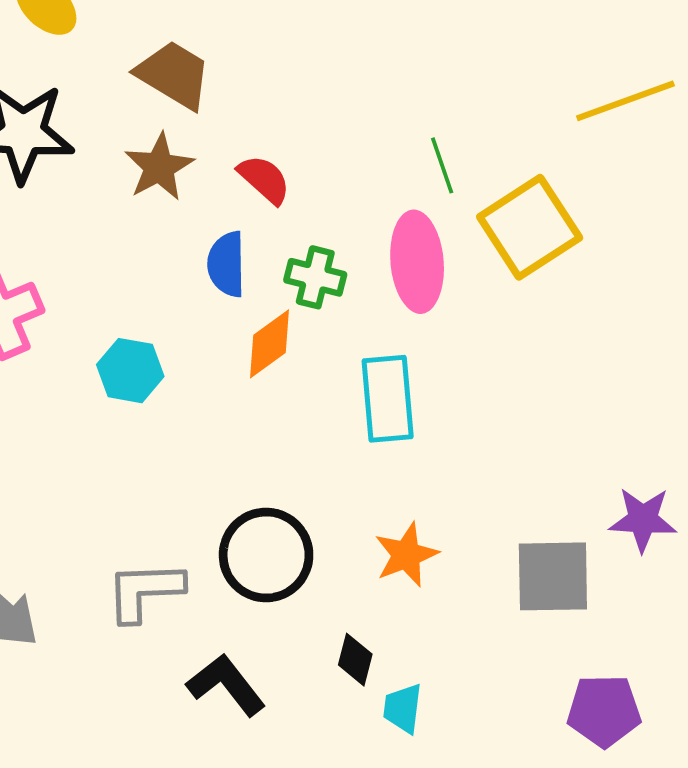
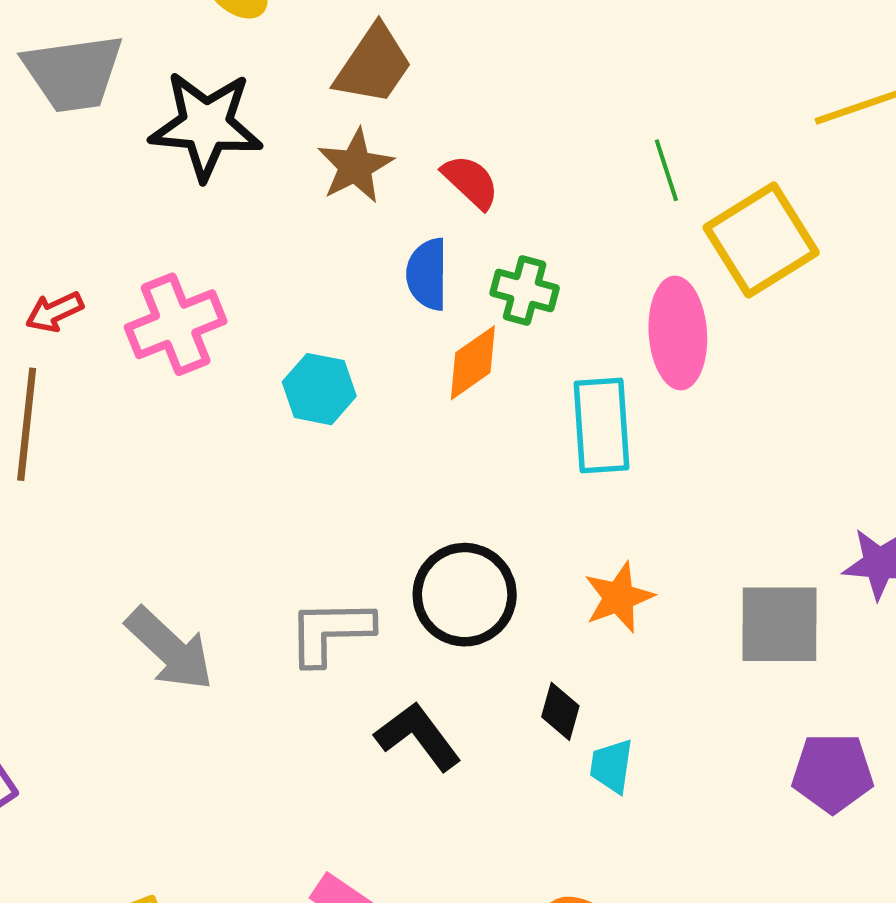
brown trapezoid: (174, 75) -> (373, 65), turned 92
pink ellipse: (417, 262) -> (678, 333), moved

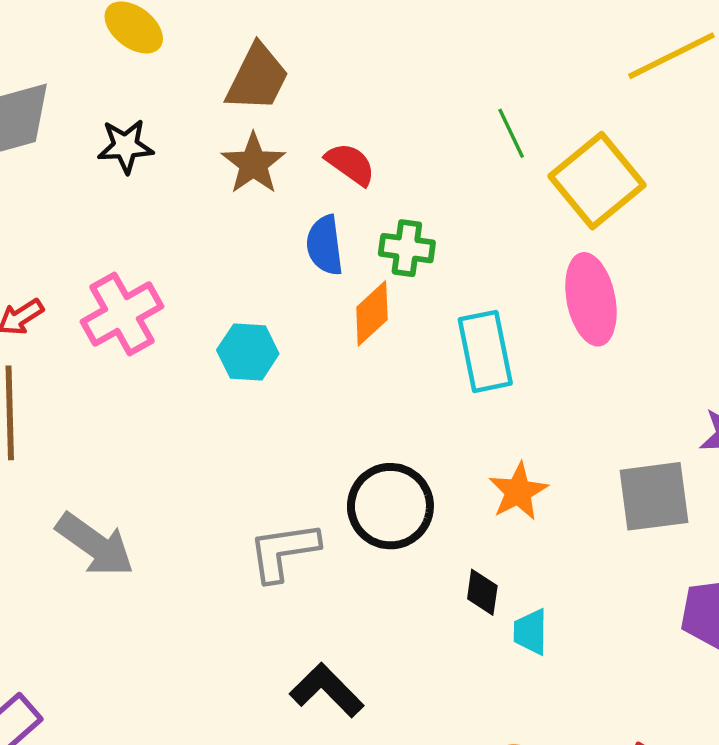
black star: (206, 125) -> (125, 146), size x0.6
pink ellipse: (678, 333) -> (591, 299), moved
gray arrow: (170, 649) -> (95, 545), moved
black L-shape: (418, 736) -> (327, 690), moved

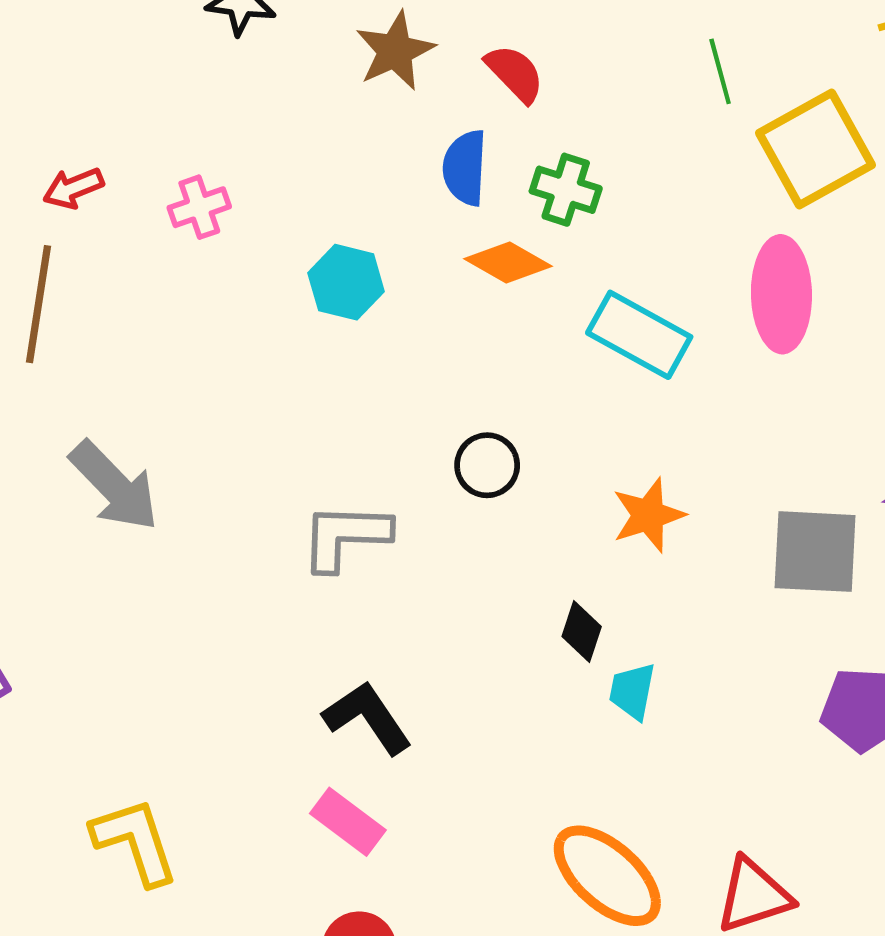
orange diamond: (372, 313) -> (508, 262), turned 62
pink cross: (122, 314) -> (199, 207), size x0.6
cyan rectangle: (485, 351) -> (639, 335), turned -60
black circle: (390, 506) -> (487, 465), moved, size x0.6

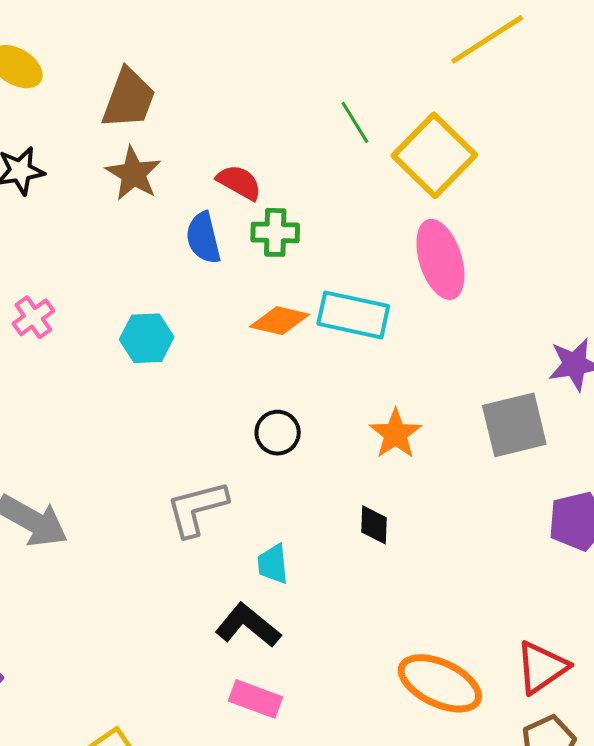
red semicircle: (515, 73) -> (239, 182), moved
orange diamond: (508, 262) -> (280, 321), moved
cyan trapezoid: (632, 691) -> (273, 564), moved

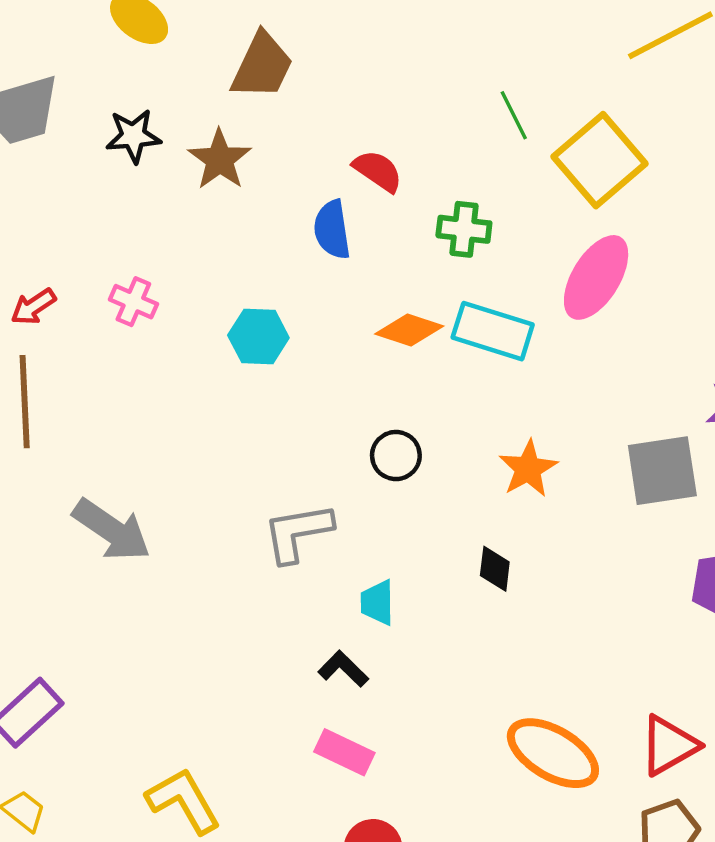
brown star: (133, 174) -> (220, 159), moved
green cross: (275, 232) -> (464, 229), moved
pink ellipse: (440, 259) -> (596, 277), turned 44
pink cross: (33, 317) -> (133, 302), turned -36
black L-shape: (248, 625) -> (343, 669), size x0.7

